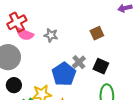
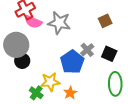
gray star: (51, 35) -> (59, 23), size x1.6
black circle: (14, 85) -> (22, 61), moved

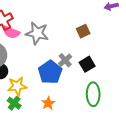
black square: (109, 54) -> (87, 64), turned 35
yellow star: (50, 82) -> (17, 86), moved

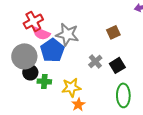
blue pentagon: (50, 72) -> (52, 50), moved
yellow star: (17, 86) -> (71, 87), moved
green cross: (14, 103) -> (44, 81), moved, turned -32

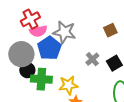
pink semicircle: (41, 33) -> (38, 31), turned -36
green cross: (44, 81) -> (41, 79), size x1.5

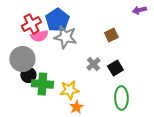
blue pentagon: (49, 48) -> (57, 20), moved

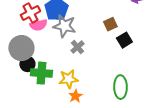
gray cross: (93, 64) -> (77, 47), moved
black square: (115, 68) -> (124, 40), moved

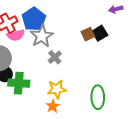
gray star: (64, 26) -> (42, 36), turned 30
black square: (124, 40) -> (100, 33), moved
yellow star: (68, 79) -> (57, 89), moved

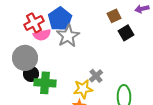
brown square: (88, 34) -> (114, 16), moved
gray cross: (55, 57) -> (96, 76), moved

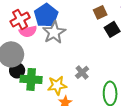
yellow star: (83, 89) -> (57, 85), moved

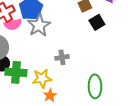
gray cross: (82, 72) -> (62, 57), moved, turned 32

